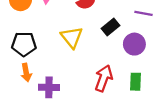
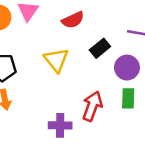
green rectangle: (136, 82) -> (128, 98), moved
purple cross: (49, 87) -> (60, 125), moved

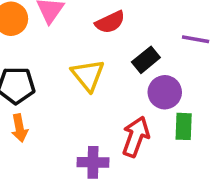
purple circle: (127, 68) -> (165, 92), moved

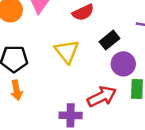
red arrow: (136, 137) -> (102, 97), turned 44

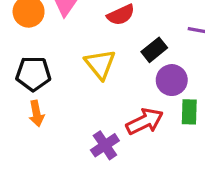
purple cross: (71, 115) -> (105, 145), turned -35

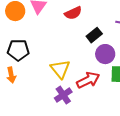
yellow triangle: (100, 64) -> (60, 69), moved
orange arrow: (37, 113) -> (11, 75), moved

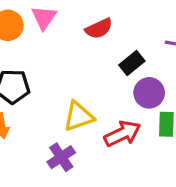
yellow triangle: (60, 69) -> (78, 116), turned 50
purple cross: (63, 95) -> (61, 157), moved

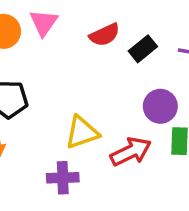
black rectangle: (132, 63) -> (143, 49), moved
purple cross: (61, 157) -> (63, 178), turned 32

